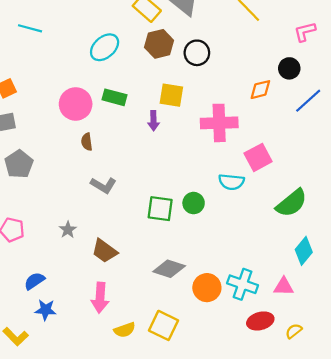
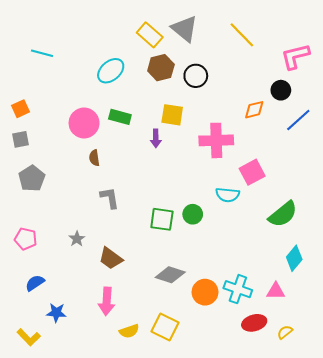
pink L-shape: (305, 32) -> (295, 56), size x1.4
gray L-shape: (103, 185) -> (110, 198), turned -130
blue semicircle: (34, 281) -> (35, 283), moved

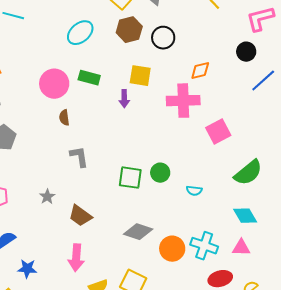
orange diamond: (254, 110) -> (200, 71), moved
cyan semicircle: (228, 195) -> (194, 191), moved, size x0.7
cyan diamond: (294, 258) -> (245, 216), moved, turned -70

